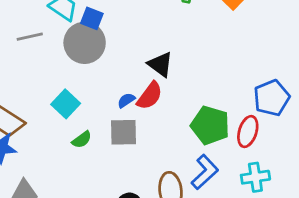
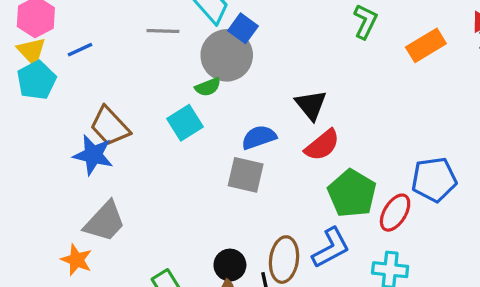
red semicircle: (150, 96) -> (322, 145), moved
blue semicircle: (126, 100) -> (259, 137), size x1.5
green semicircle: (82, 140) -> (208, 87), moved

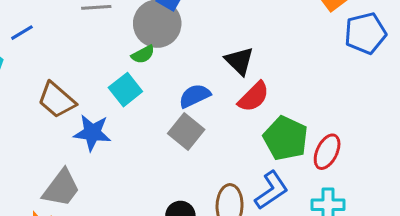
blue star: (93, 155) -> (92, 133), moved
gray square: (246, 175) -> (186, 132), turned 32
blue pentagon: (434, 180) -> (365, 33), moved

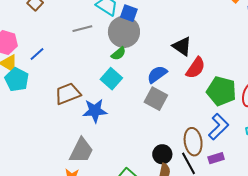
brown trapezoid: (57, 100) -> (68, 94), turned 128

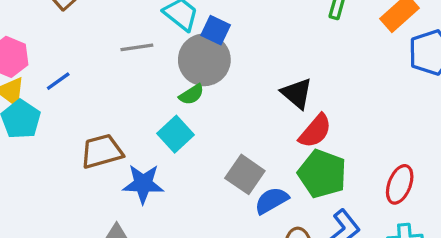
blue semicircle: (157, 74) -> (272, 201), moved
green pentagon: (221, 91) -> (322, 174), moved

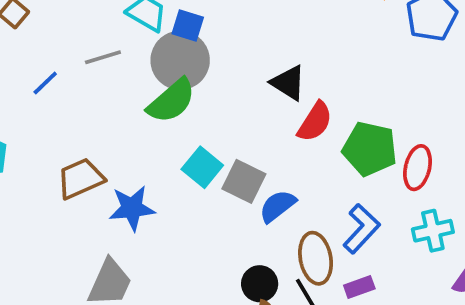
blue line: (58, 81) -> (45, 83), moved
green semicircle: (192, 94) -> (171, 101), size x1.8
cyan square: (176, 134) -> (202, 167), moved
green pentagon: (322, 174) -> (370, 149), moved

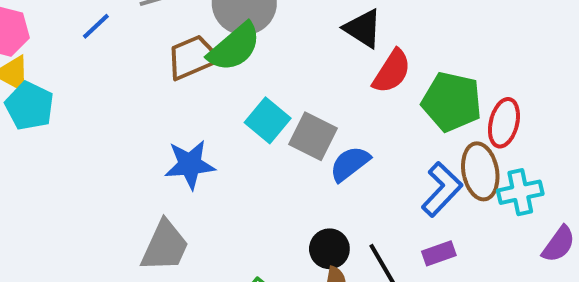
brown trapezoid: (81, 179) -> (193, 57), moved
brown ellipse: (316, 258) -> (480, 171), moved

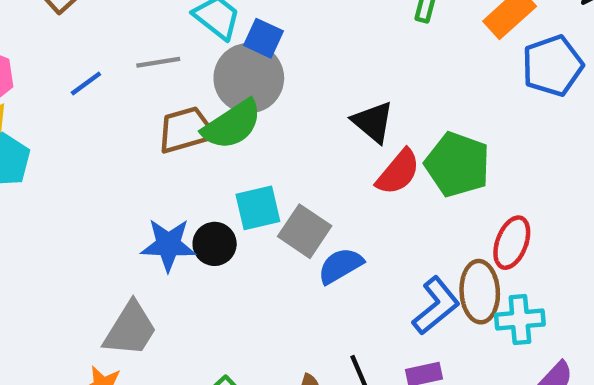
green pentagon: (452, 102) -> (457, 164), moved
cyan square: (268, 120) -> (258, 208), turned 30
black circle: (329, 249) -> (215, 244), moved

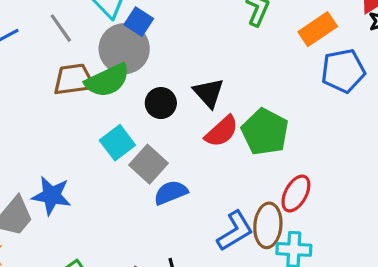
gray line: (158, 62) -> (61, 28), turned 56
cyan square: (258, 208) -> (117, 143), turned -32
black circle: (215, 244) -> (161, 103), moved
blue star: (168, 245) -> (51, 196), moved

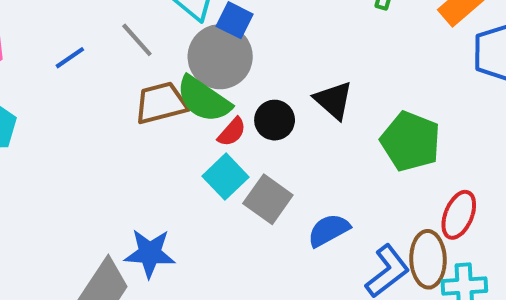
green semicircle: (107, 80) -> (204, 99), turned 66
red semicircle: (222, 131) -> (232, 132), moved, size x0.7
blue semicircle: (171, 193) -> (329, 230), moved

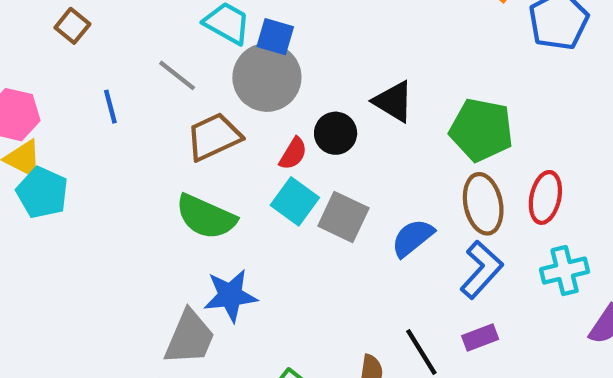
blue line: (70, 58) -> (110, 107), turned -60
green semicircle: (204, 99) -> (206, 217), moved
brown ellipse: (428, 259) -> (483, 204), moved

